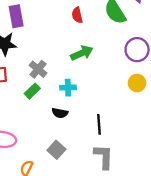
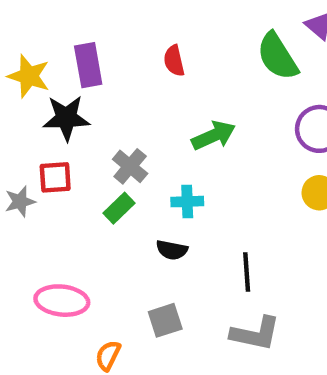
red semicircle: (77, 15) -> (174, 61), moved
gray square: (56, 150) -> (165, 320), turned 30
gray L-shape: (104, 157) -> (255, 334), turned 100

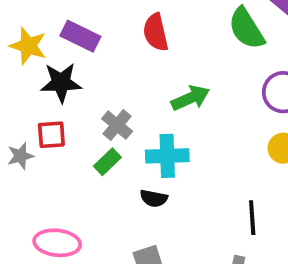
red semicircle: (174, 61) -> (156, 32), size x1.4
purple rectangle: (88, 65) -> (80, 36), turned -54
cyan cross: (187, 202) -> (167, 156), size x1.5
black line: (247, 272) -> (252, 218), moved

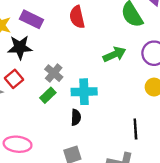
green arrow: (190, 98) -> (114, 54), moved
red square: (51, 135) -> (14, 79), turned -36
black semicircle: (154, 198) -> (76, 117), turned -98

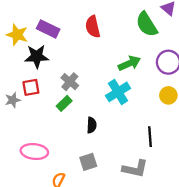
red square: (14, 79) -> (31, 87), turned 30
cyan cross: (84, 92) -> (118, 92), moved, turned -30

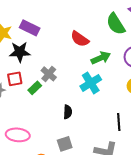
red semicircle: (93, 27) -> (80, 39), moved, turned -42
green rectangle: (64, 103) -> (35, 88), moved

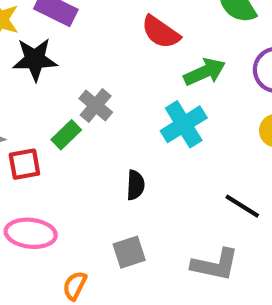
red square: (15, 79) -> (24, 164), moved
black line: (119, 122) -> (242, 206), turned -54

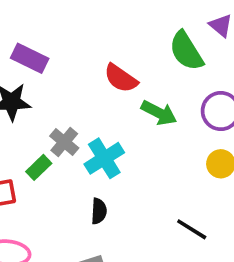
green arrow: (205, 72) -> (159, 113), turned 51
cyan cross: (184, 124) -> (104, 158), moved

